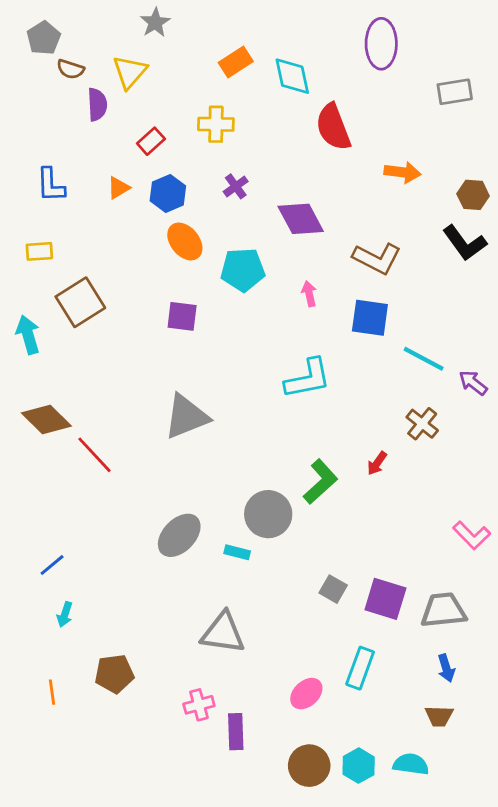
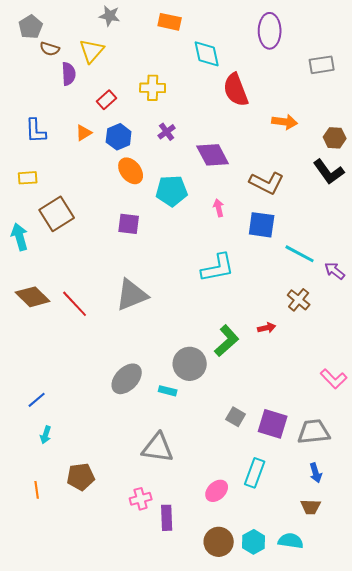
gray star: (155, 23) -> (110, 16), turned -30
orange rectangle: (236, 62) -> (170, 22), moved, turned 45
red line: (94, 455) -> (75, 304), moved
red arrow: (377, 463) -> (267, 328), turned -138

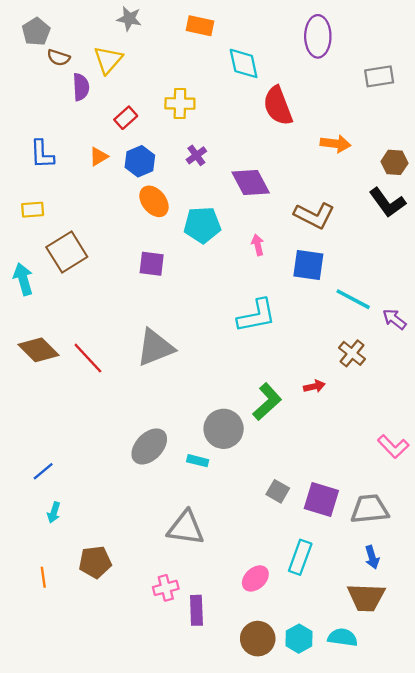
brown trapezoid: (311, 507) -> (366, 597), size x1.6

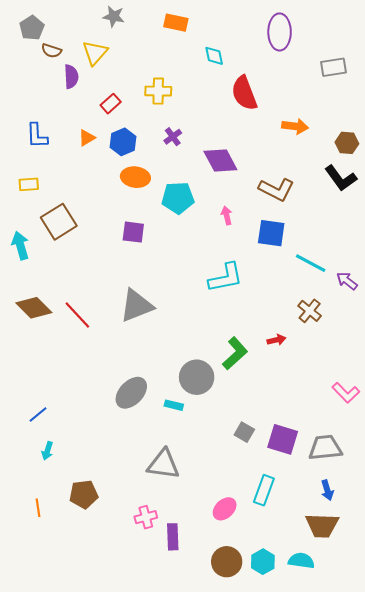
cyan diamond: (244, 63) -> (214, 56), size x0.7
orange ellipse: (154, 201) -> (135, 177), turned -44

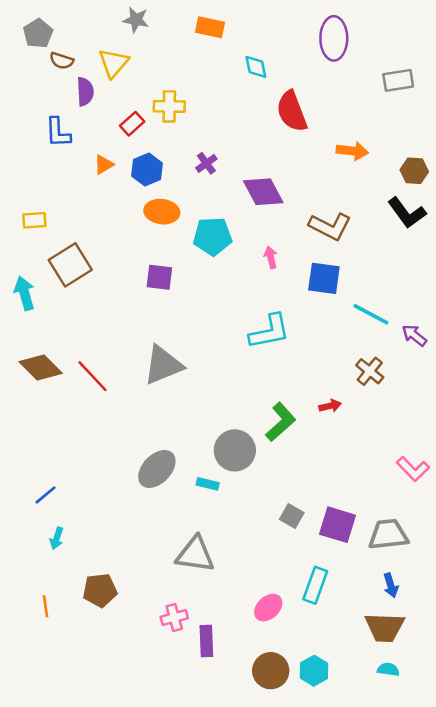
yellow cross: (158, 91) -> (169, 106), moved
blue L-shape: (37, 136) -> (58, 132), moved
cyan semicircle: (301, 561) -> (388, 669), moved, size x0.7

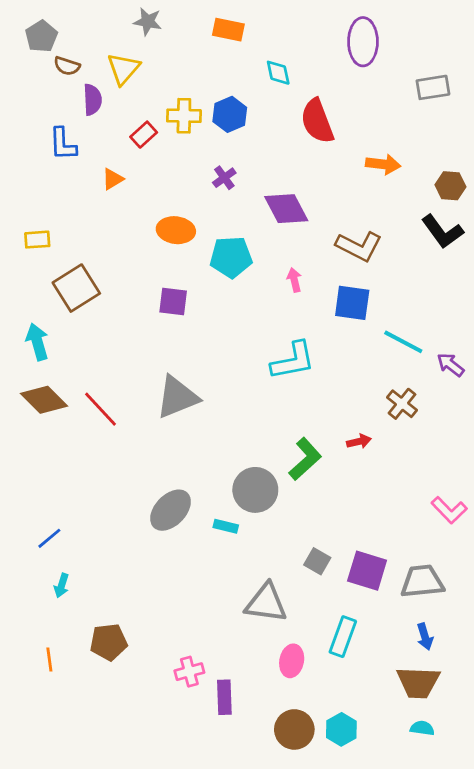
blue hexagon: (147, 170) -> (230, 114), moved
cyan arrow: (24, 293) -> (37, 342), moved
gray triangle: (195, 554) -> (266, 603), moved
pink ellipse: (268, 608) -> (292, 661), turned -36

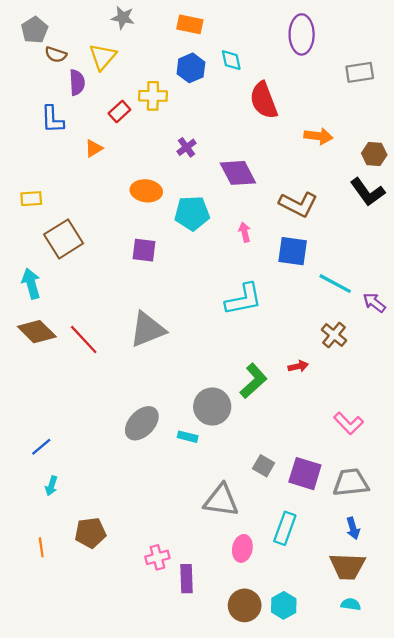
blue hexagon: (230, 114) -> (191, 68), moved
pink L-shape: (449, 510) -> (349, 423), moved

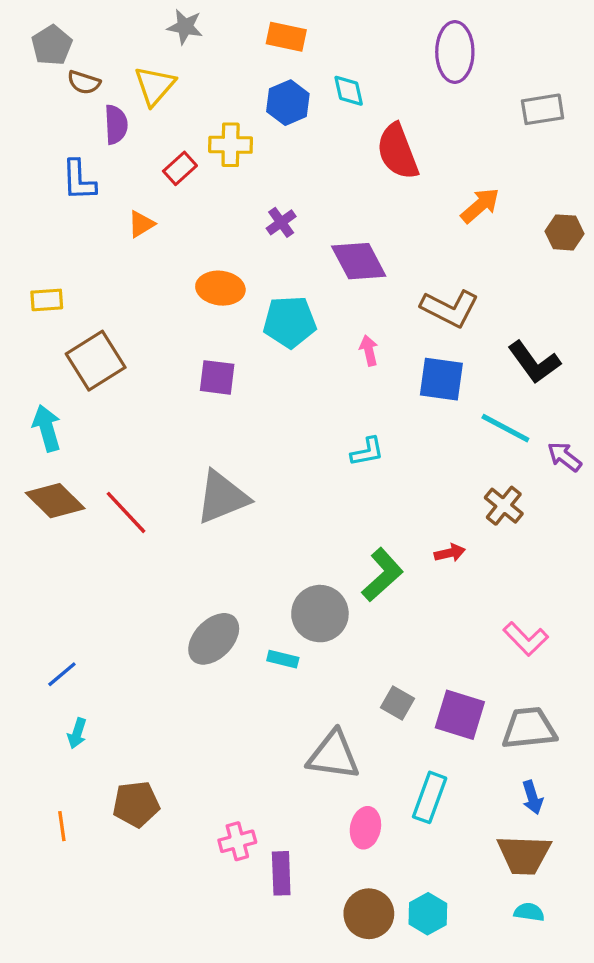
orange arrow: (318, 136) -> (480, 205), turned -48
black L-shape: (368, 192) -> (534, 362), moved
cyan L-shape: (243, 299) -> (367, 452), size x0.6

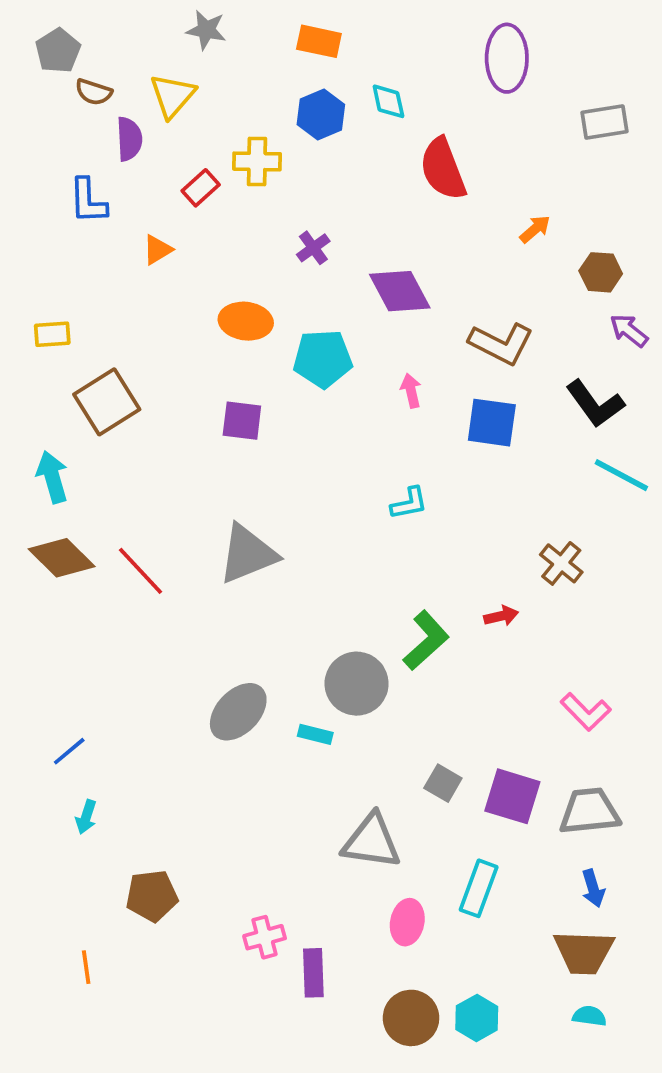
orange arrow: (480, 205) -> (535, 229), size x0.7
brown hexagon: (564, 232) -> (601, 272), moved
cyan line: (505, 428) -> (621, 475), moved
purple arrow: (564, 457) -> (629, 330), moved
orange line: (62, 826) -> (86, 967), moved

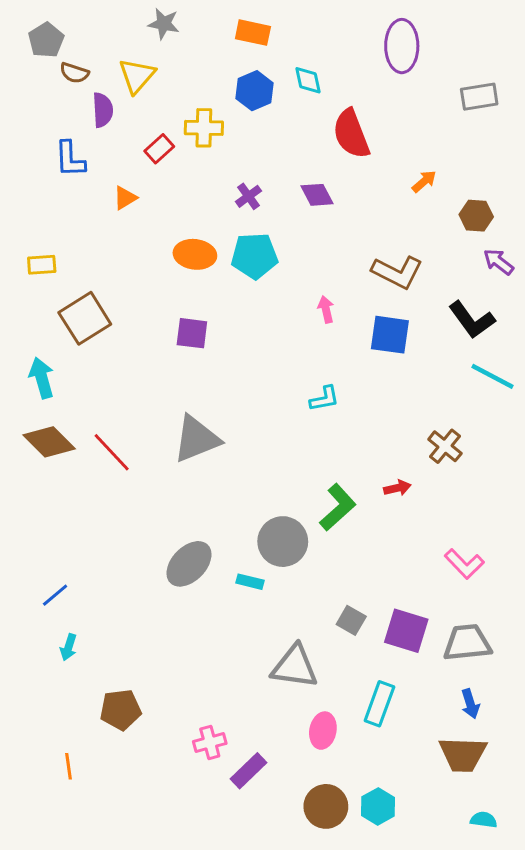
purple diamond: (400, 291) -> (317, 195), moved, size x0.7
cyan pentagon: (323, 359) -> (254, 256), moved
purple rectangle: (313, 973) -> (249, 771), turned 48
cyan semicircle: (589, 1016) -> (484, 820), moved

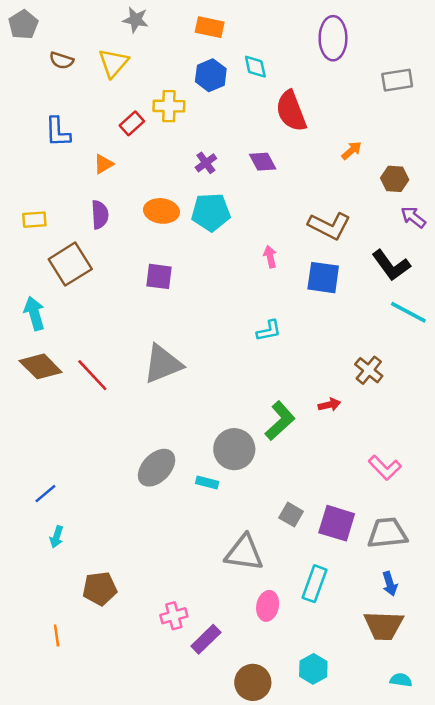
gray pentagon: (46, 40) -> (23, 25), moved
purple semicircle: (103, 110) -> (100, 215), moved
brown circle: (326, 806) -> (253, 682), moved

